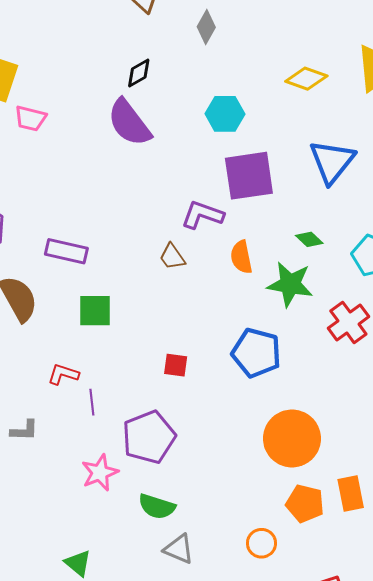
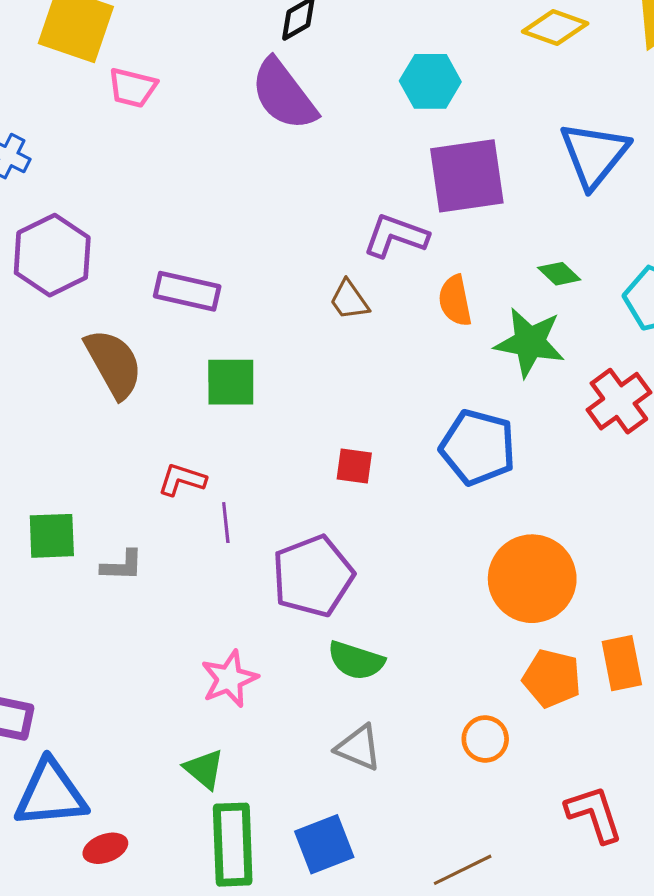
pink star: (100, 473) -> (229, 679), moved
green semicircle: (157, 506) -> (356, 661), moved

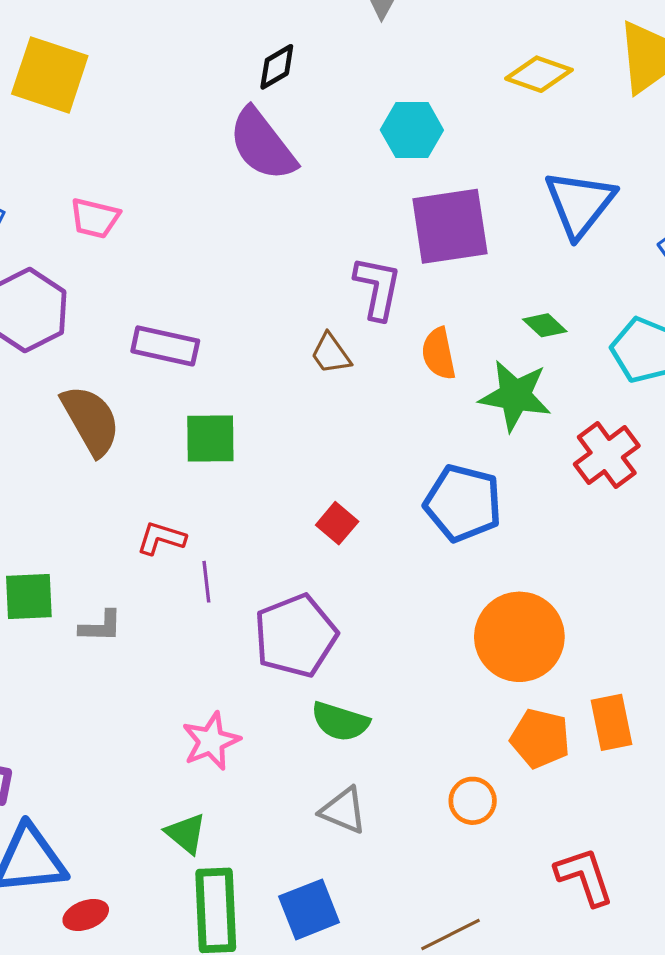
pink trapezoid: (132, 88) -> (95, 218), moved
purple L-shape: (396, 236) -> (378, 288), turned 82
red square: (354, 466) -> (337, 523), turned 33

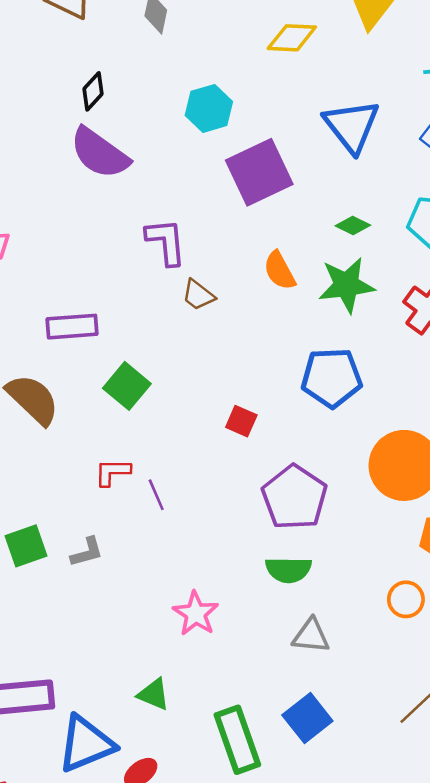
purple L-shape: (378, 288) -> (166, 242), moved
green square: (210, 438) -> (127, 386), turned -33
purple pentagon: (295, 636) -> (294, 497), moved
green triangle: (186, 833) -> (154, 694), moved

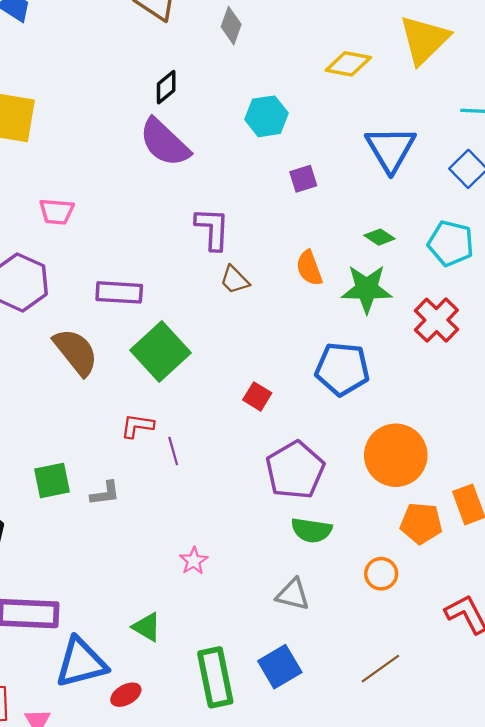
purple square: (259, 172) -> (303, 179), size x0.5
green square: (127, 386) -> (161, 351), size x1.4
green semicircle: (288, 570) -> (311, 530), moved
pink star: (196, 614) -> (194, 561), size x0.7

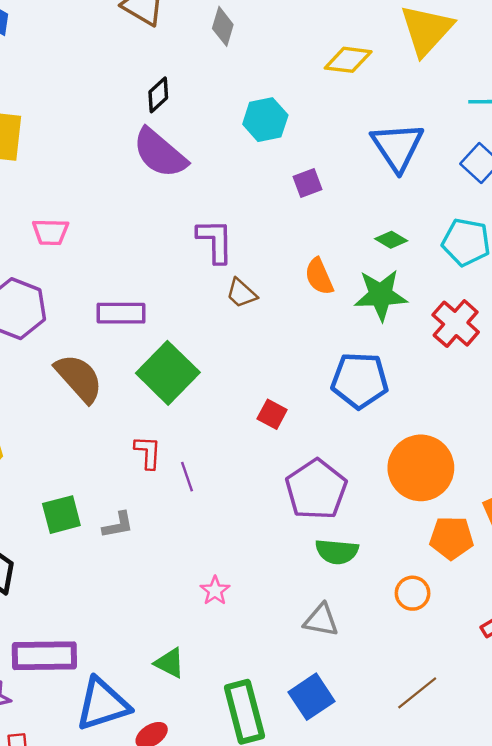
red L-shape: (137, 426) -> (148, 452), turned 88

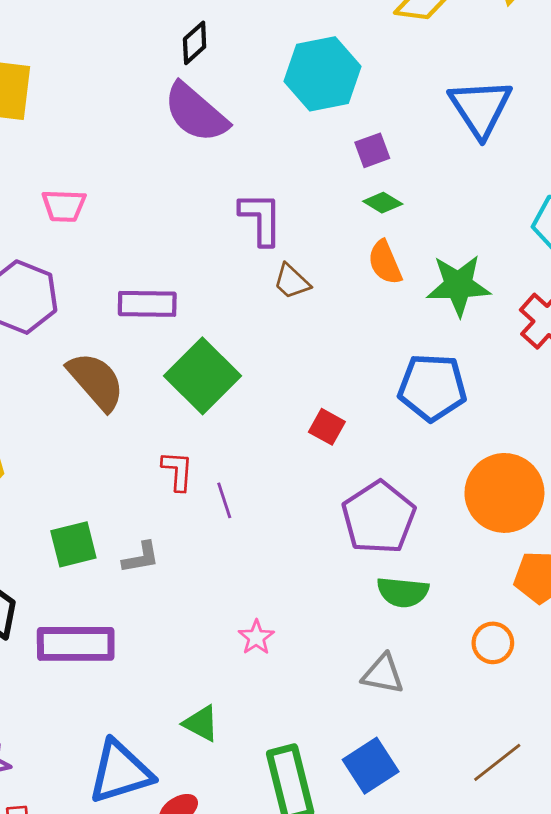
cyan hexagon: (265, 120) -> (322, 74), size x1.4
green diamond: (391, 240) -> (383, 203), moved
purple rectangle: (44, 656) -> (76, 644), moved

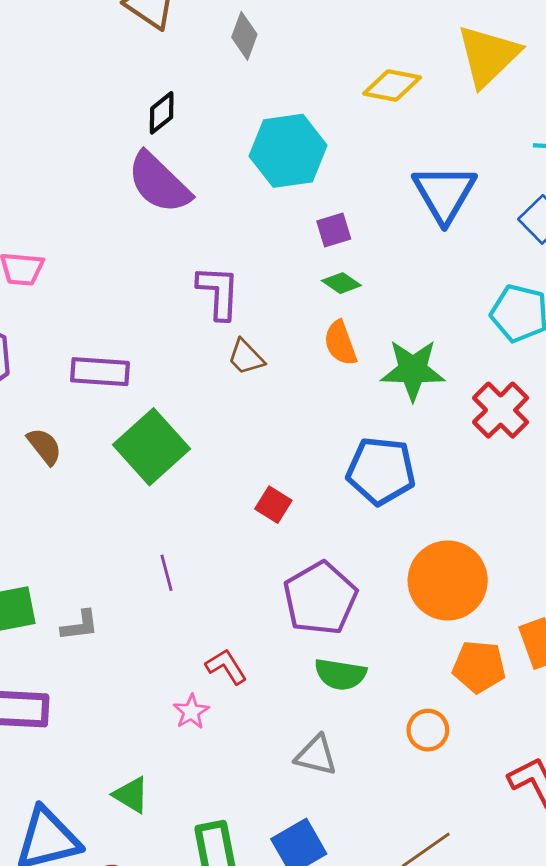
brown semicircle: (96, 381) -> (44, 446), size x0.6
red L-shape: (178, 471) -> (226, 667), moved, turned -39

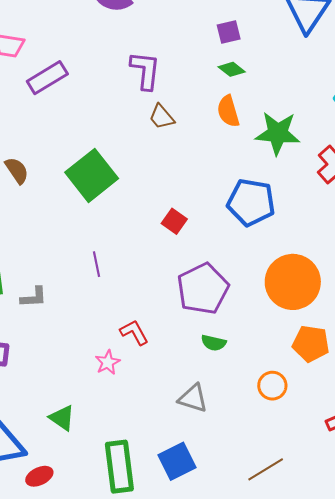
purple rectangle: (100, 372) -> (47, 78), moved, turned -39
green semicircle: (340, 674) -> (214, 343), size x0.7

